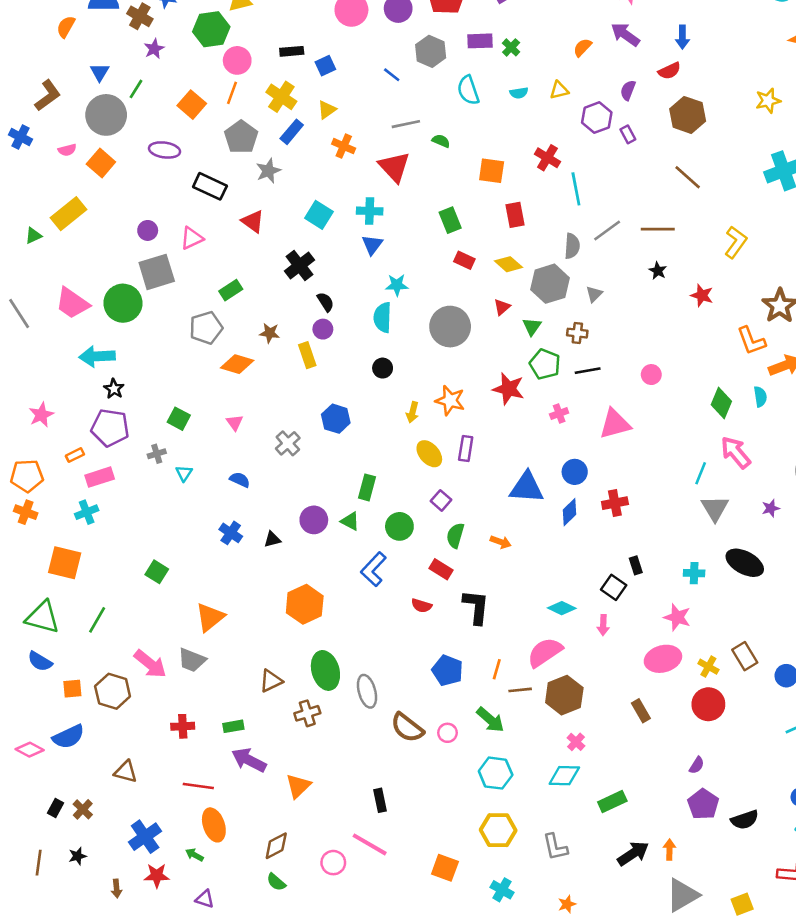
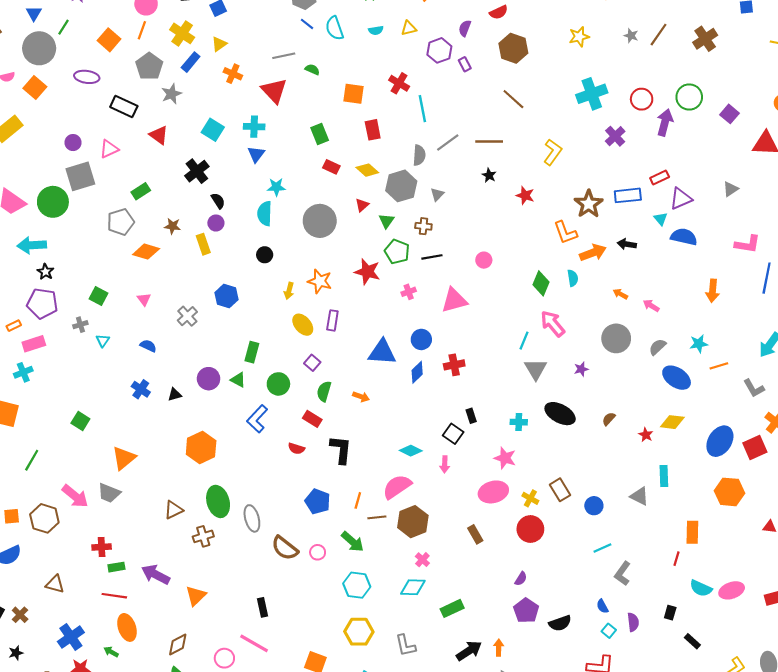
blue line: (392, 75) -> (307, 24), moved
green rectangle: (233, 726) -> (116, 567), moved

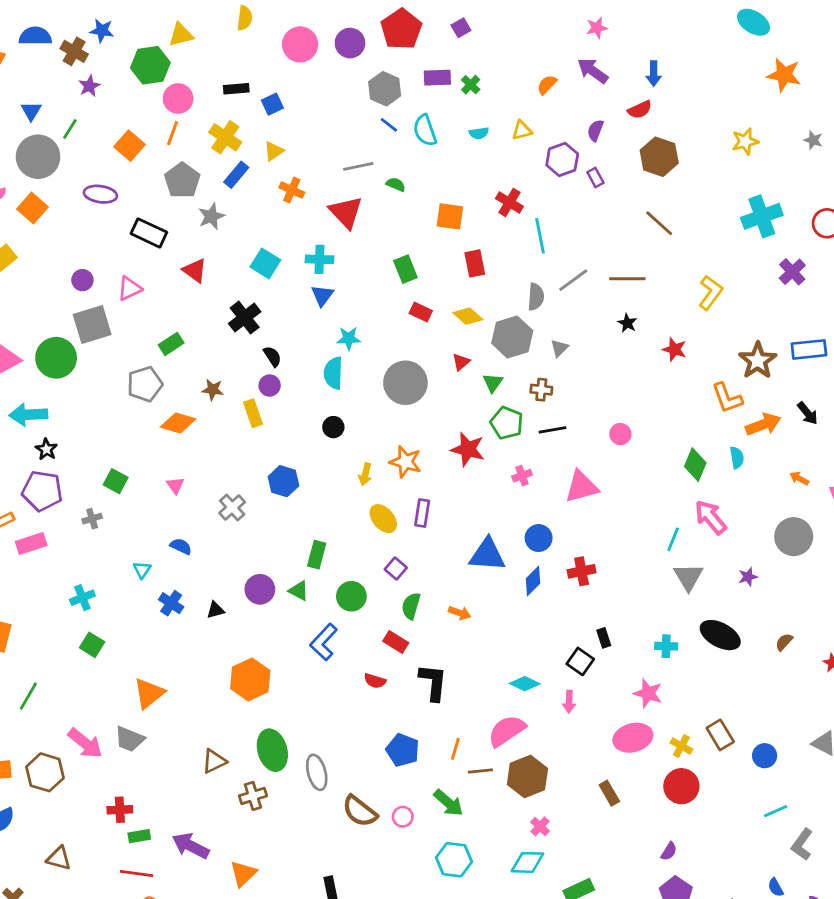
black arrow: (627, 244) -> (808, 413), turned -138
cyan triangle: (103, 341) -> (142, 570), moved
cyan cross: (23, 372) -> (82, 598), moved

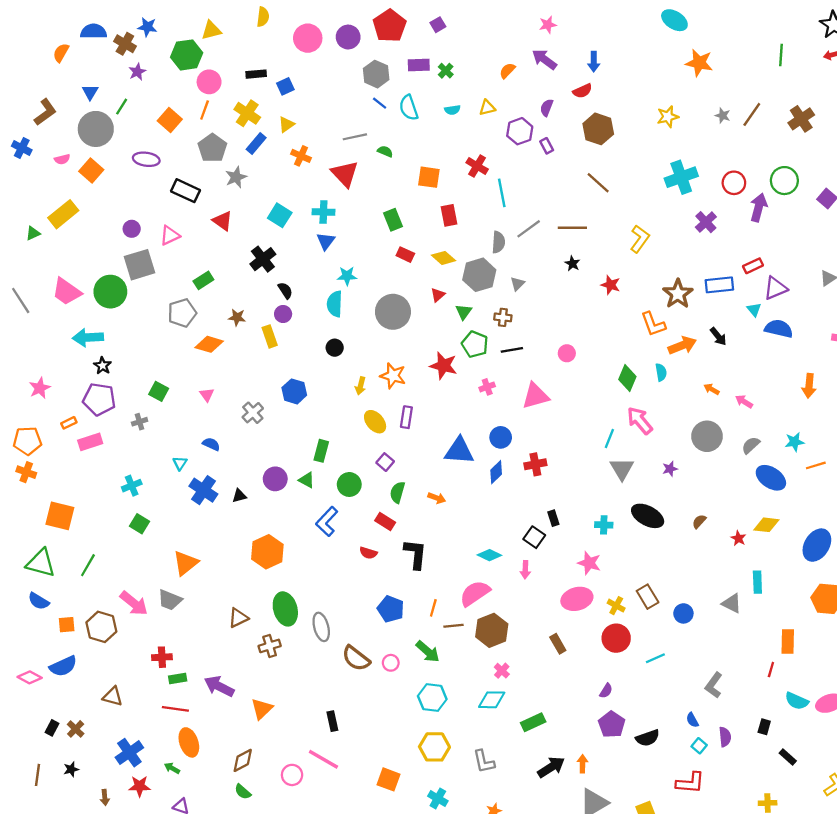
blue cross: (171, 603) -> (203, 490), size x1.4
cyan line: (776, 811) -> (655, 658), moved

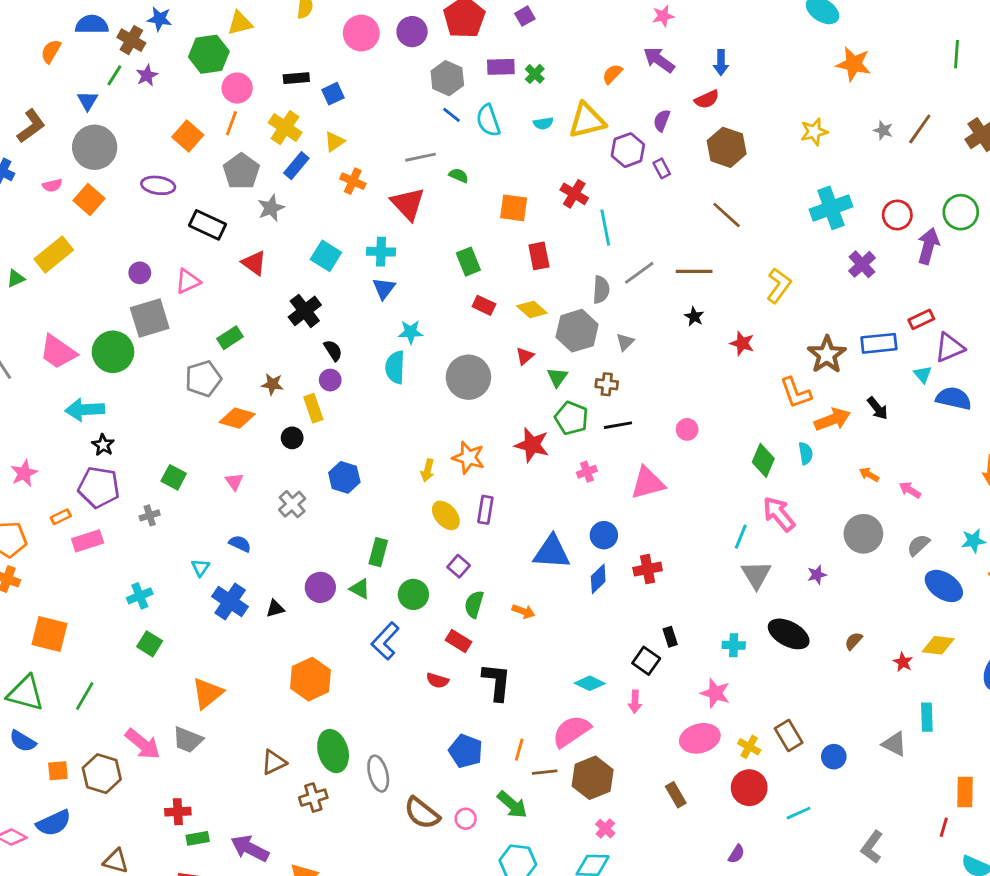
green line: (122, 107) -> (114, 75), moved
yellow triangle: (487, 108) -> (587, 120), size x1.8
black circle: (335, 348) -> (292, 438), moved

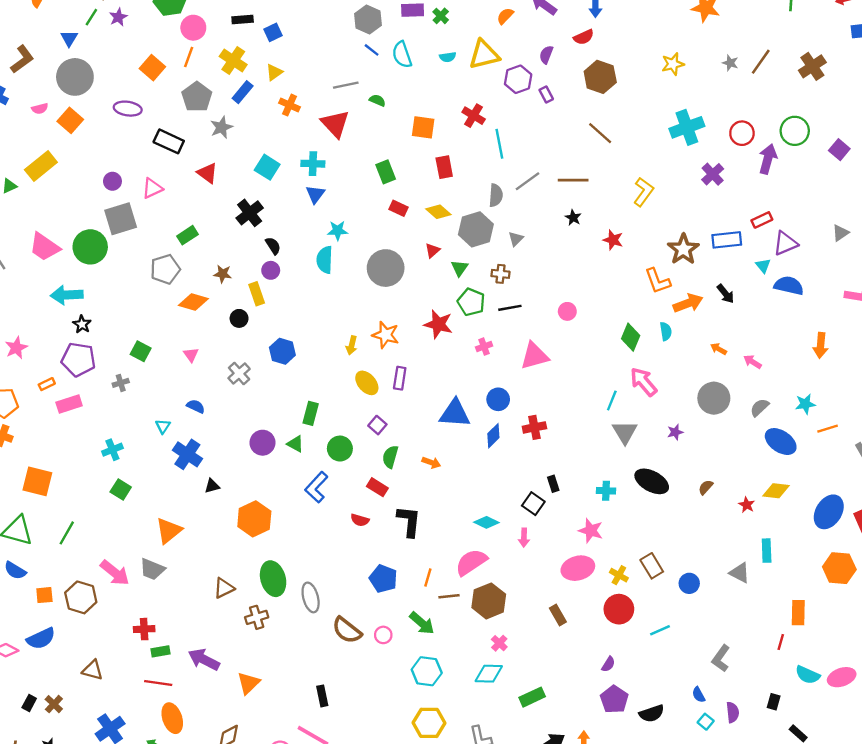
black triangle: (275, 609) -> (212, 486), moved

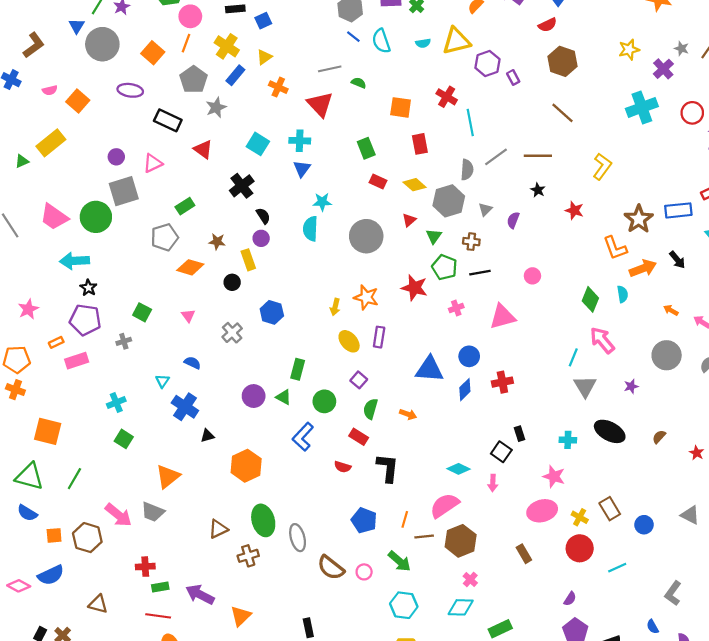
purple semicircle: (546, 55) -> (513, 220), moved
gray circle: (75, 77) -> (102, 44), moved
purple cross: (713, 174) -> (663, 69), moved

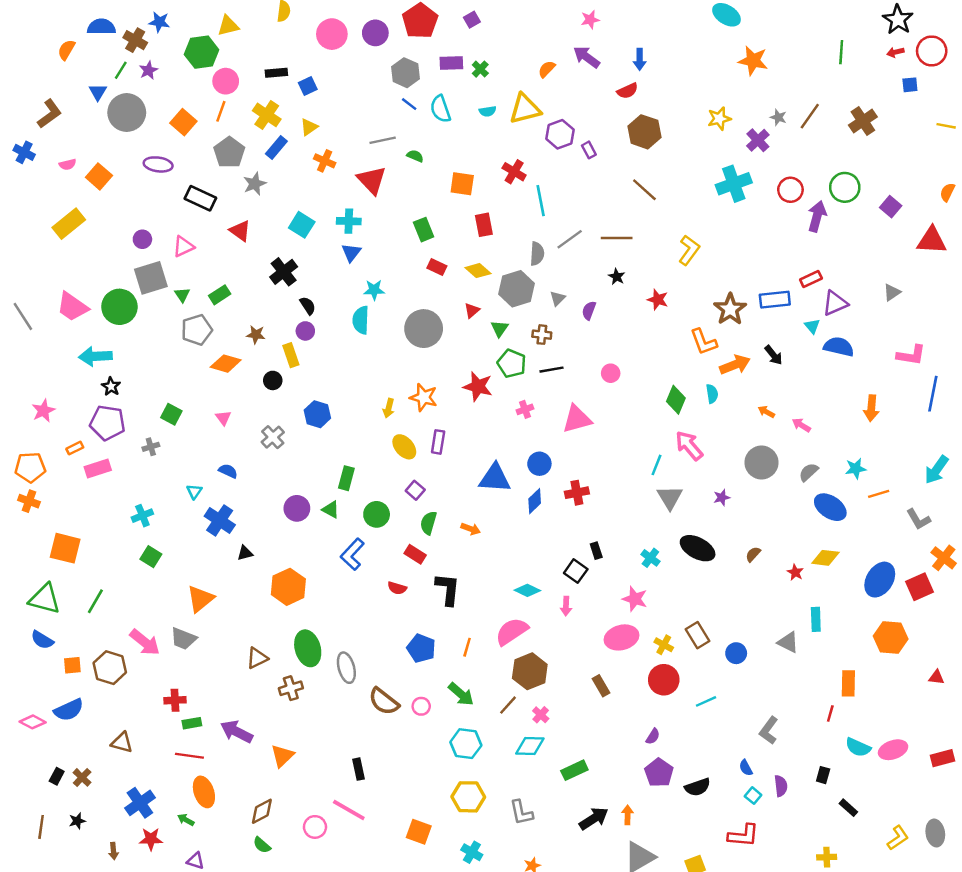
green triangle: (22, 161) -> (182, 295), moved, turned -40
cyan cross: (568, 440) -> (650, 558), turned 35
brown line: (424, 537) -> (508, 705), moved, turned -42

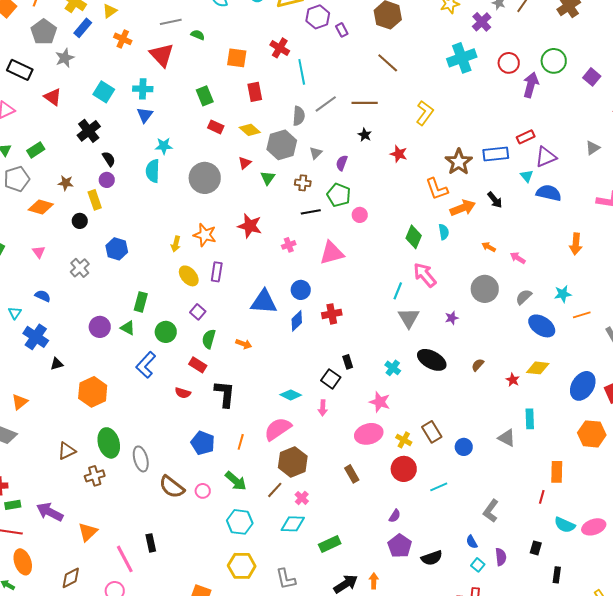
green pentagon: (512, 364) -> (339, 195), moved
orange triangle: (200, 599) -> (20, 402), size x0.7
black rectangle: (848, 808) -> (557, 575), turned 56
pink line: (349, 810) -> (125, 559), moved, turned 32

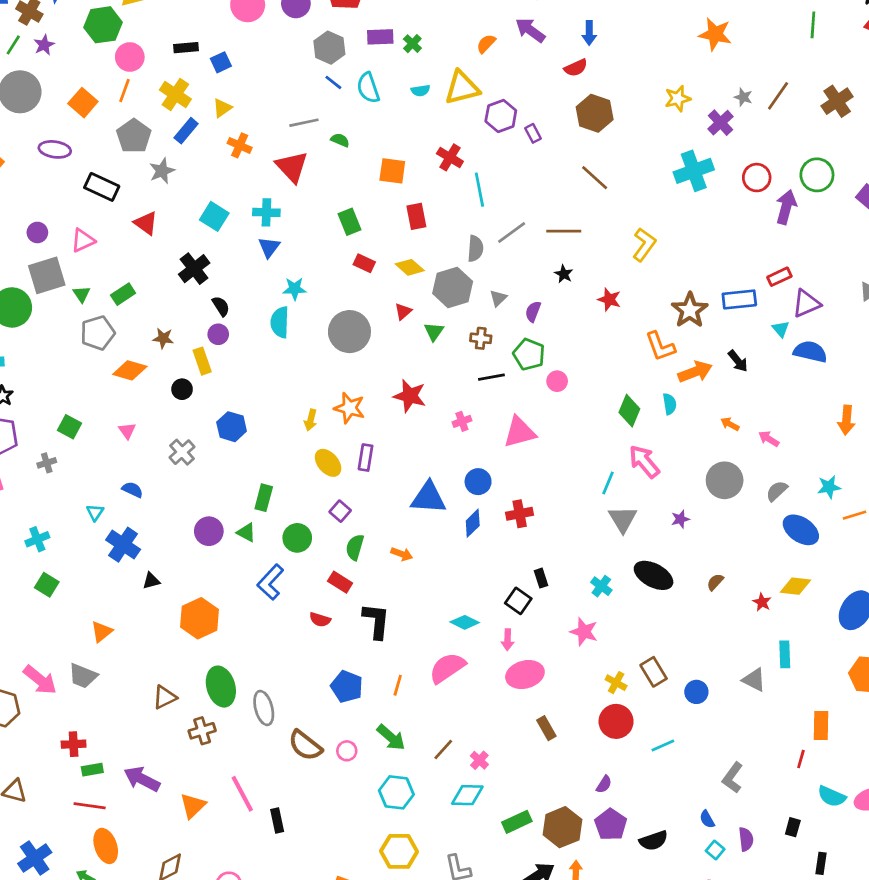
pink ellipse: (369, 434) -> (525, 675), moved
brown hexagon: (293, 462) -> (562, 827), moved
pink line: (125, 559) -> (242, 794), moved

